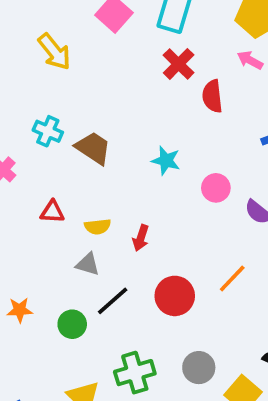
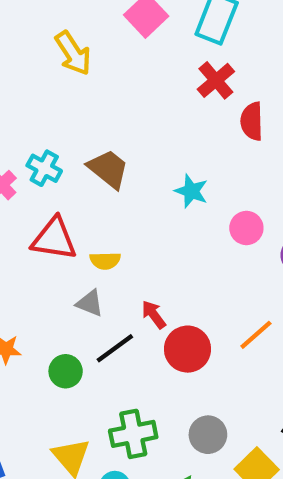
cyan cross: (48, 131) -> (44, 168), moved
red triangle: (52, 212) -> (54, 239), size x1.6
red arrow: (141, 238) -> (154, 315), moved, turned 120

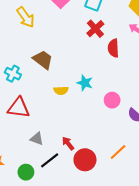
brown trapezoid: (108, 169) -> (43, 60), moved
yellow semicircle: (105, 261) -> (61, 91), moved

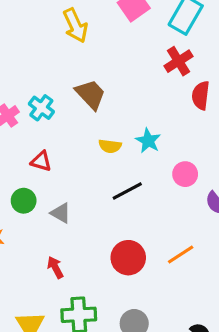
red triangle: (19, 108) -> (41, 161), size x0.6
red arrow: (68, 143) -> (55, 267), moved
black line: (50, 160) -> (127, 191), moved
green circle: (26, 172) -> (24, 201), moved

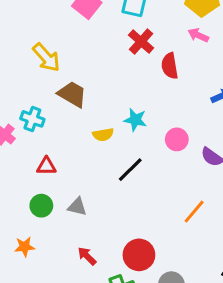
yellow arrow: (75, 25) -> (46, 57), moved
red circle: (128, 258) -> (139, 255), moved

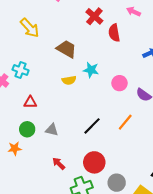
brown trapezoid: (72, 94) -> (67, 49), moved
black line: (130, 170) -> (92, 126), moved
orange line: (194, 212) -> (125, 122), moved
orange star: (25, 247) -> (15, 148), moved

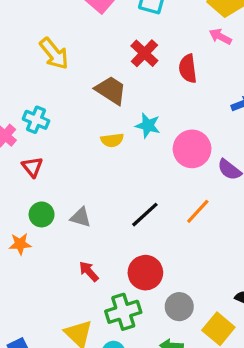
red cross: (94, 16) -> (144, 53), moved
pink circle: (119, 83) -> (192, 149), size x1.5
red triangle: (30, 102) -> (32, 167), moved, turned 48

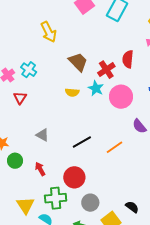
red cross: (144, 53) -> (106, 70), moved
pink circle: (192, 149) -> (121, 97), moved
green circle: (42, 214) -> (15, 161), moved

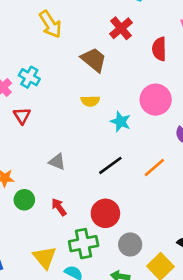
red cross: (106, 70) -> (121, 28), moved
cyan star: (96, 88) -> (121, 122), moved

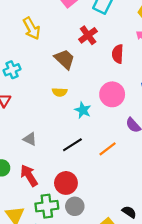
cyan cross: (29, 77) -> (12, 70), turned 35
red arrow: (59, 207) -> (29, 176), size x1.5
gray circle: (130, 244) -> (75, 206), moved

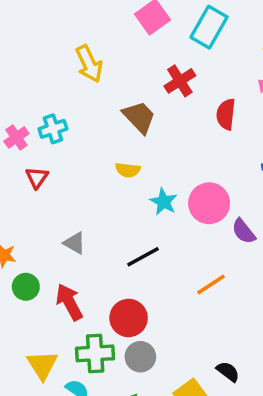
pink circle: (112, 94) -> (209, 203), moved
orange line: (108, 149) -> (211, 285), moved

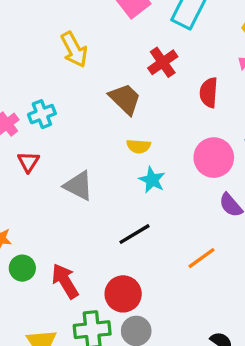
yellow semicircle: (128, 170) -> (139, 146), moved
pink circle: (209, 203) -> (214, 158), moved
gray triangle: (75, 243) -> (78, 186), moved, size x1.4

